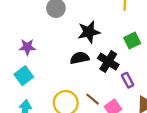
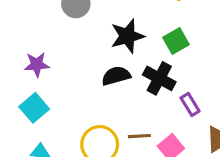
green square: (132, 41) -> (176, 41), moved
brown line: (93, 99) -> (139, 136), turned -40

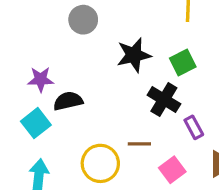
black semicircle: (116, 76) -> (68, 101), moved
brown line: (139, 136) -> (139, 144), moved

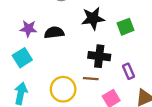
black cross: (164, 100) -> (99, 56), moved, turned -30
black semicircle: (68, 101) -> (54, 33), moved

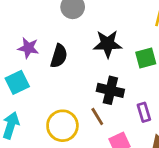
black semicircle: (54, 33) -> (59, 56), turned 108
brown line: (91, 79) -> (97, 116), turned 48

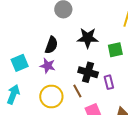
purple star: (28, 48) -> (48, 66), moved
purple rectangle: (144, 112) -> (109, 82), moved

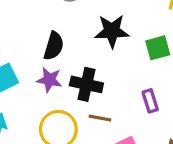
black cross: (88, 72) -> (86, 84), moved
brown line: (77, 91) -> (100, 118), turned -48

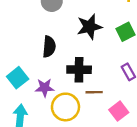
purple star: (49, 80) -> (45, 88), moved

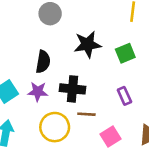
purple star: (45, 88) -> (38, 92), moved

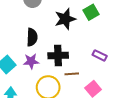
green square: (125, 53) -> (91, 12), moved
purple rectangle: (124, 96) -> (100, 55), turned -32

